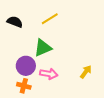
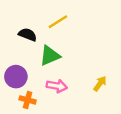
black semicircle: (15, 22) -> (28, 35), moved
purple circle: (26, 66) -> (16, 77), moved

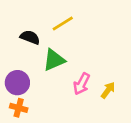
pink arrow: (57, 86) -> (82, 84), moved, turned 108
orange cross: (28, 100) -> (19, 108), moved

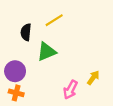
black semicircle: (30, 37) -> (26, 32), turned -105
pink arrow: (82, 84) -> (70, 90), moved

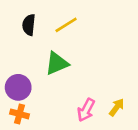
black semicircle: (26, 32) -> (29, 25), moved
yellow arrow: (93, 78) -> (117, 107), moved

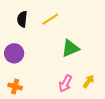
green triangle: (57, 63) -> (70, 48), moved
purple circle: (18, 87) -> (14, 53), moved

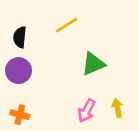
black semicircle: (22, 19) -> (20, 37), moved
yellow arrow: (89, 81) -> (117, 108), turned -48

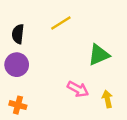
green triangle: (93, 64) -> (99, 55), moved
pink arrow: (87, 111) -> (78, 89), moved, turned -90

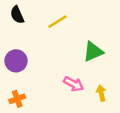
black semicircle: (18, 34) -> (17, 15), moved, turned -30
orange cross: (18, 105) -> (17, 99), turned -35

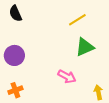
yellow line: (57, 22) -> (77, 20), moved
yellow arrow: (101, 93) -> (98, 92), moved

